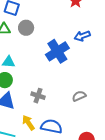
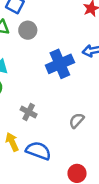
gray semicircle: (79, 96) -> (77, 120), turned -32

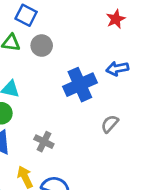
gray semicircle: (77, 120) -> (110, 124), moved

